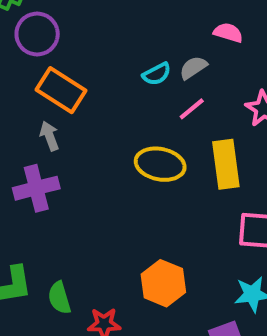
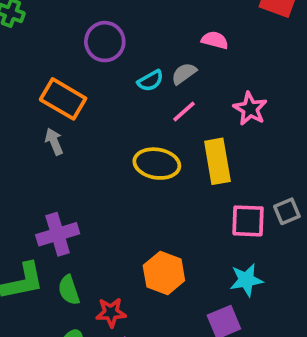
purple circle: (37, 34) -> (105, 42), moved
purple cross: (36, 188) -> (58, 234), moved

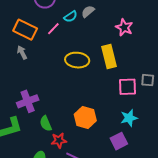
pink line: (184, 112) -> (53, 29), moved
gray square: (287, 211) -> (148, 80), turned 32
green semicircle: (69, 290) -> (46, 123), moved

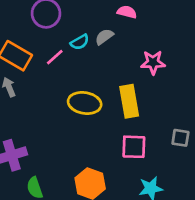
pink star: (124, 27) -> (153, 62), turned -30
pink square: (128, 87) -> (134, 147), moved

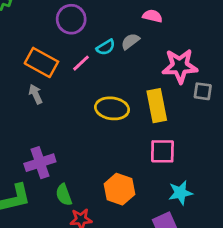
pink star: (153, 62) -> (180, 66), size x1.4
gray square: (180, 138) -> (203, 91), moved

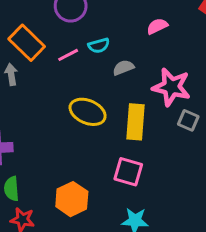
pink semicircle: (152, 16) -> (157, 26), turned -54
gray semicircle: (130, 41) -> (123, 68), moved

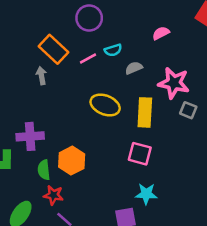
orange hexagon: (72, 199) -> (72, 161), moved

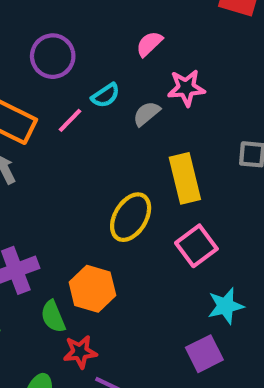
pink semicircle: (161, 33) -> (149, 44), moved
pink star: (174, 83) -> (186, 88), moved, size x0.7
yellow ellipse: (105, 105) -> (131, 217), moved, turned -64
pink square: (140, 154) -> (196, 246), turned -35

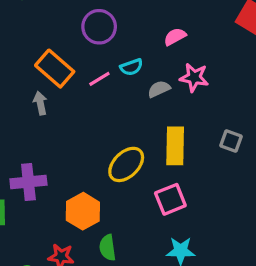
green semicircle: (53, 317) -> (107, 248), moved

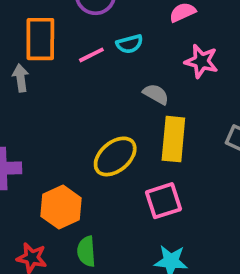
orange rectangle: (55, 69) -> (40, 39), turned 45
gray semicircle: (159, 89) -> (156, 94), moved, turned 50

